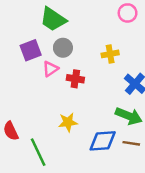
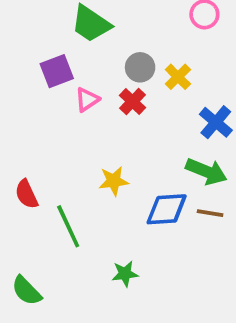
gray circle: (63, 48) -> (140, 67), moved
yellow cross: (110, 54) -> (178, 77), turned -35
red cross: (75, 79) -> (132, 101), moved, turned 35

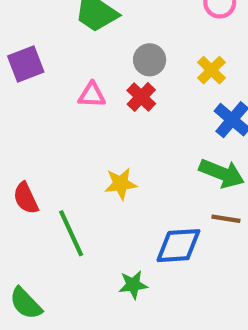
purple square: (57, 71) -> (26, 64), moved
yellow cross: (178, 77) -> (211, 70), moved
pink triangle: (87, 100) -> (92, 95), turned 36
blue diamond: (167, 209) -> (178, 246), moved

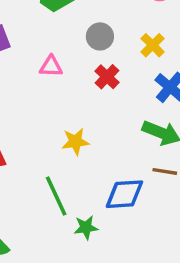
red cross: (141, 97) -> (107, 77), moved
green line: (71, 233) -> (56, 196), moved

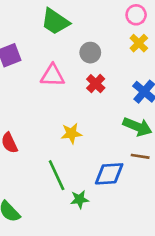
yellow cross: (153, 45) -> (139, 43), moved
pink triangle: (51, 66) -> (53, 75), size x1.4

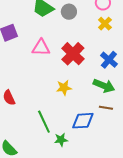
gray circle: (90, 53) -> (69, 12), moved
red cross: (96, 84) -> (73, 54), size x1.6
yellow star: (71, 133) -> (64, 88), moved

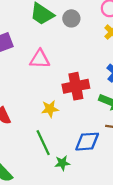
red cross: (73, 54) -> (76, 86), moved, turned 35
yellow star: (64, 88) -> (50, 109), moved

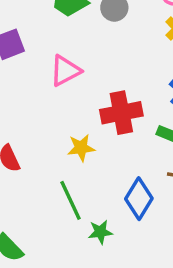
pink triangle: (40, 59) -> (65, 71), turned -30
blue diamond: (87, 142) -> (139, 199), turned -55

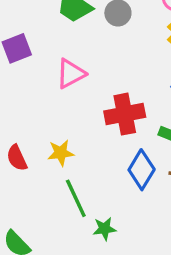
yellow star: (81, 148) -> (61, 153), moved
blue diamond: (139, 199) -> (142, 170), moved

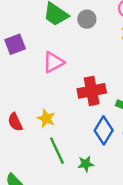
yellow star: (61, 153) -> (46, 118), turned 30
green star: (104, 229) -> (86, 164), moved

